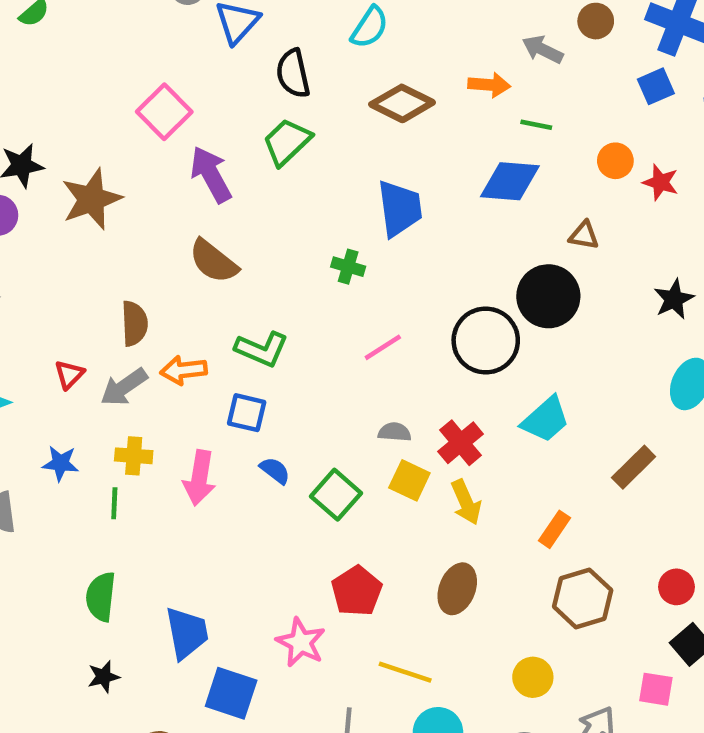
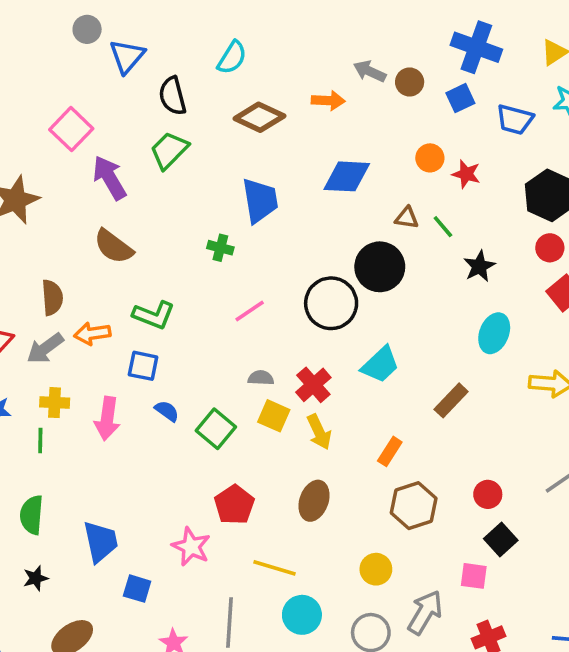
brown circle: (596, 21) -> (410, 82), moved
green line: (536, 125) -> (443, 227), moved, turned 40
blue square: (231, 693) -> (137, 589), size x0.7

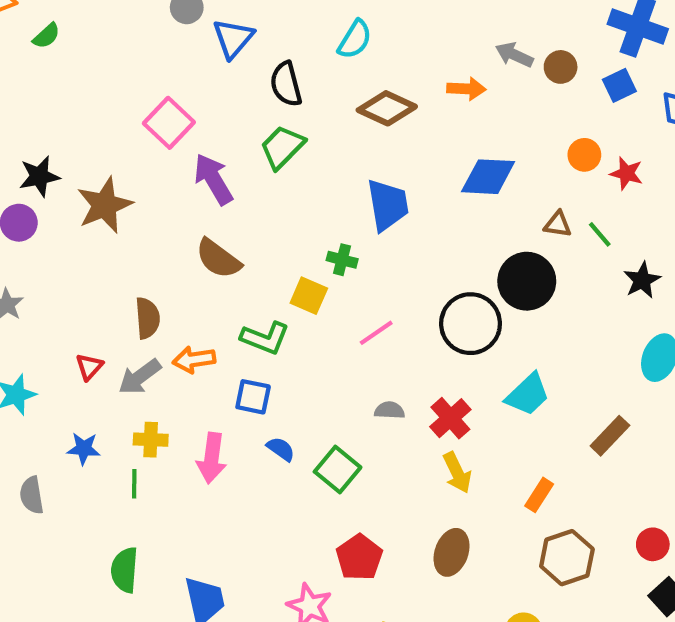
yellow square: (274, 416) -> (309, 296), moved

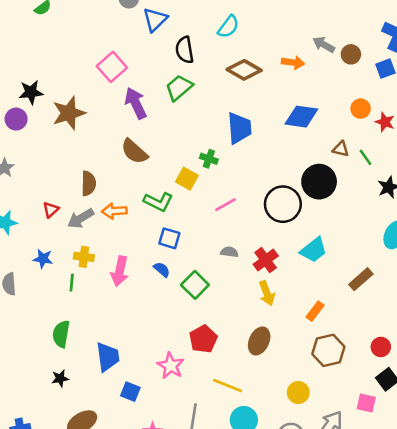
blue square: (253, 397) -> (169, 238), moved

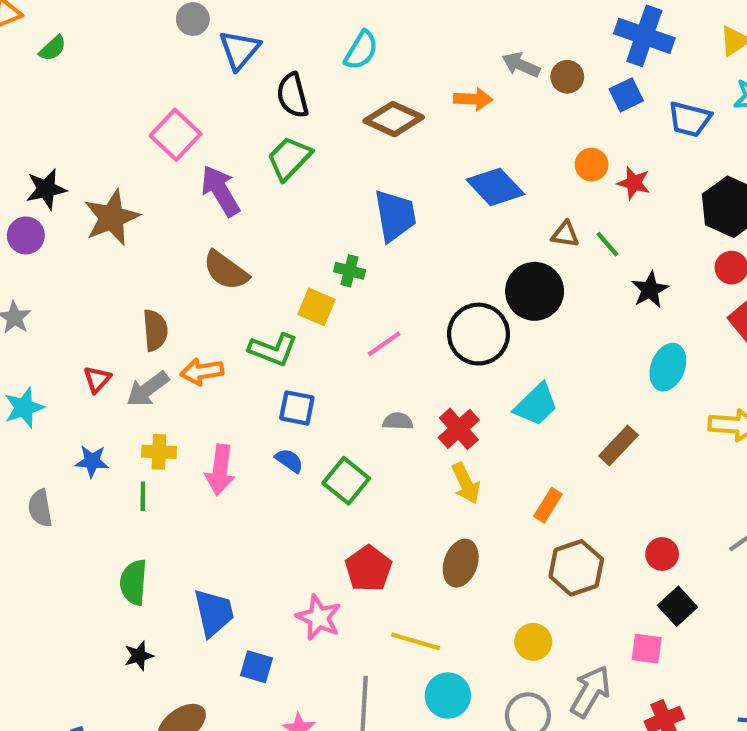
blue diamond: (301, 117) -> (495, 187), turned 44

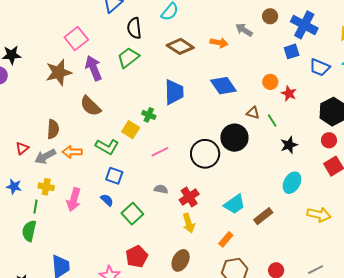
brown circle: (567, 77) -> (270, 16), moved
brown star: (112, 217) -> (59, 72), moved
cyan trapezoid: (536, 405) -> (235, 204), moved
green semicircle: (134, 582) -> (29, 231), moved

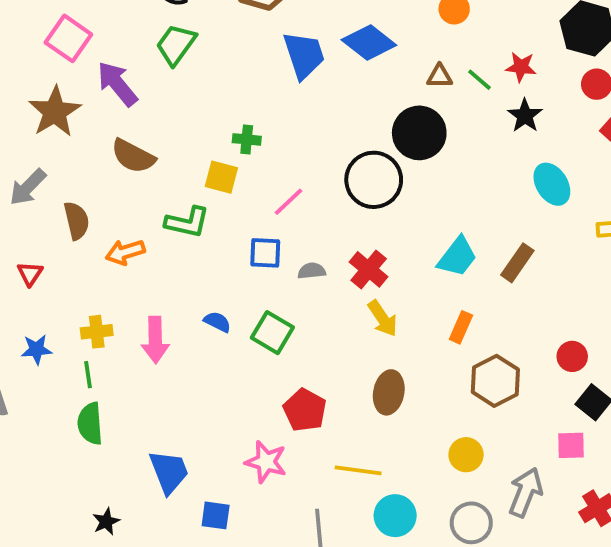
blue trapezoid: (174, 92) -> (304, 55), moved
red star: (289, 93) -> (521, 67), moved
gray arrow: (45, 156) -> (28, 187), moved
blue square: (114, 176) -> (265, 253), moved
cyan ellipse: (292, 183) -> (552, 184), turned -45

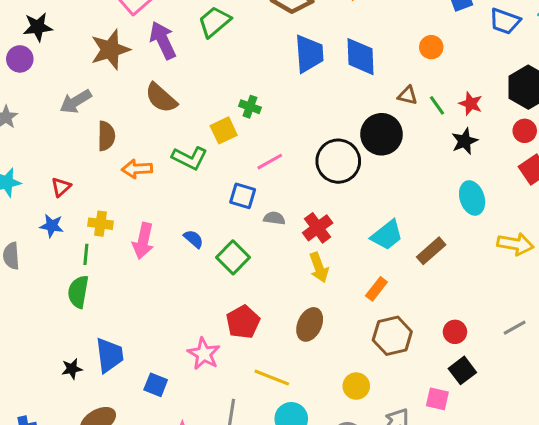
blue diamond: (369, 43) -> (361, 57), turned 36
yellow square: (221, 177) -> (224, 130), turned 36
red triangle: (30, 274) -> (61, 187), moved
blue trapezoid: (169, 472) -> (109, 355), moved

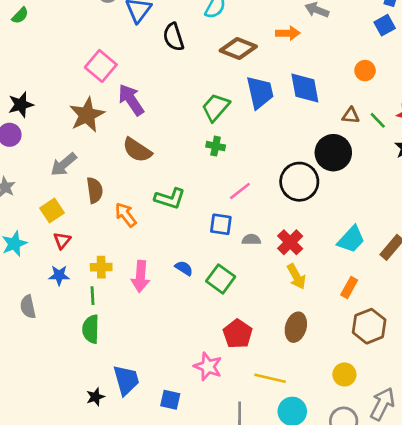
green trapezoid: (214, 22) -> (216, 107), moved
yellow square: (224, 130) -> (52, 211), moved
orange arrow: (137, 169) -> (126, 215), turned 65

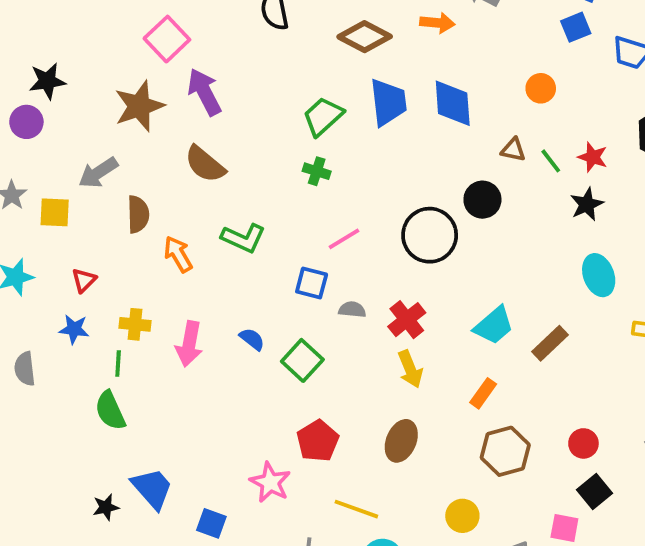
black circle: (333, 153) -> (482, 200), size x0.7
yellow square: (52, 211) -> (55, 212), moved, turned 30
green semicircle: (91, 329) -> (110, 411), turned -32
blue trapezoid: (126, 380) -> (152, 488), turned -32

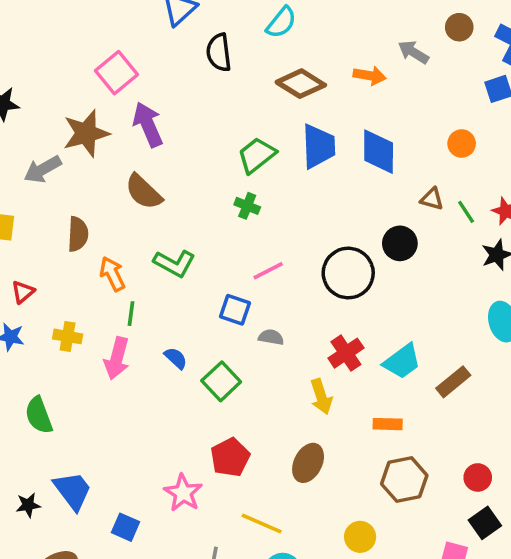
gray arrow: (98, 173) -> (43, 169), moved
red cross: (407, 320) -> (346, 353), moved
green line: (118, 363) -> (131, 314), moved
orange rectangle: (483, 393) -> (388, 424), turned 52

